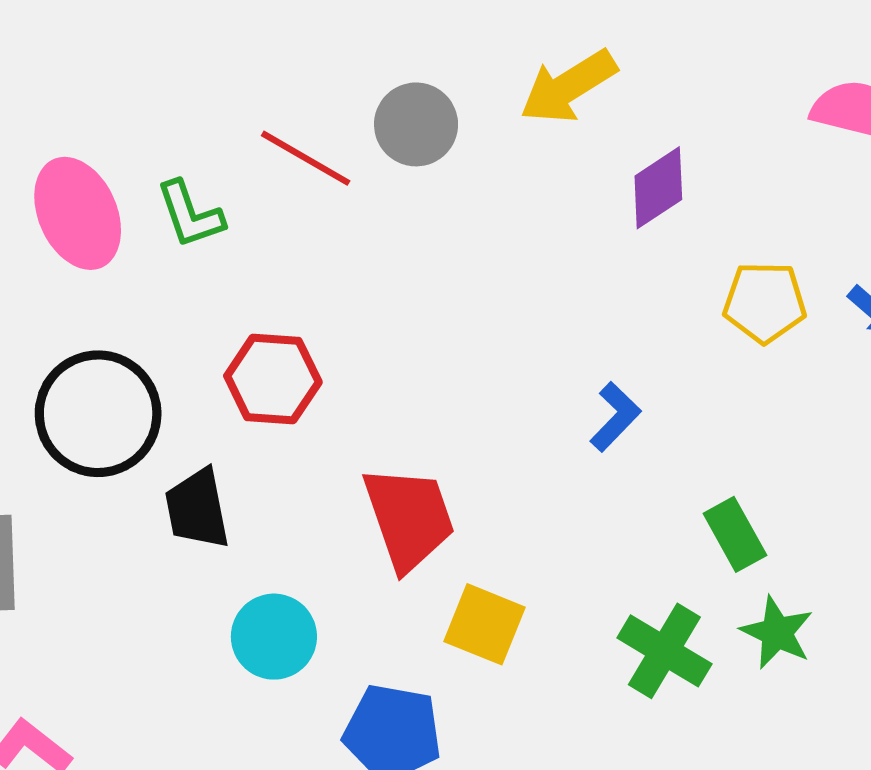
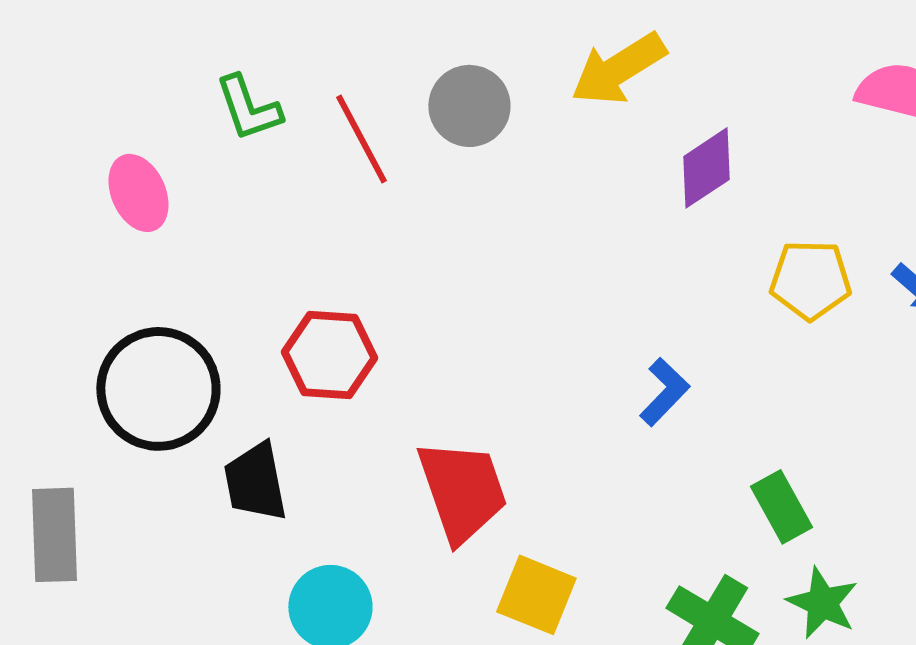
red line: (306, 158) -> (361, 139), turned 32
pink ellipse: (78, 213) -> (138, 193), size x0.7
green L-shape: (190, 214) -> (248, 108), moved

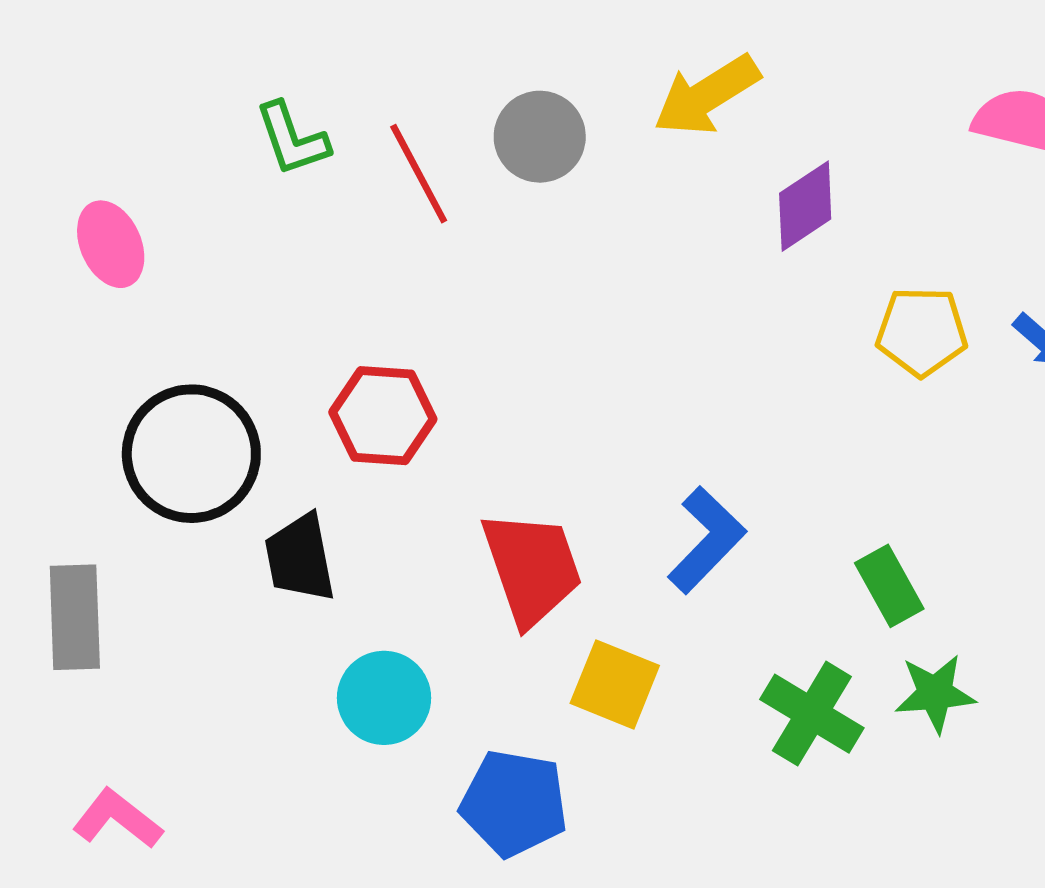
pink ellipse: (138, 193) -> (111, 244), moved
blue L-shape: (664, 392) -> (707, 540), moved, size x1.4
green star: (822, 603) -> (935, 693), turned -30

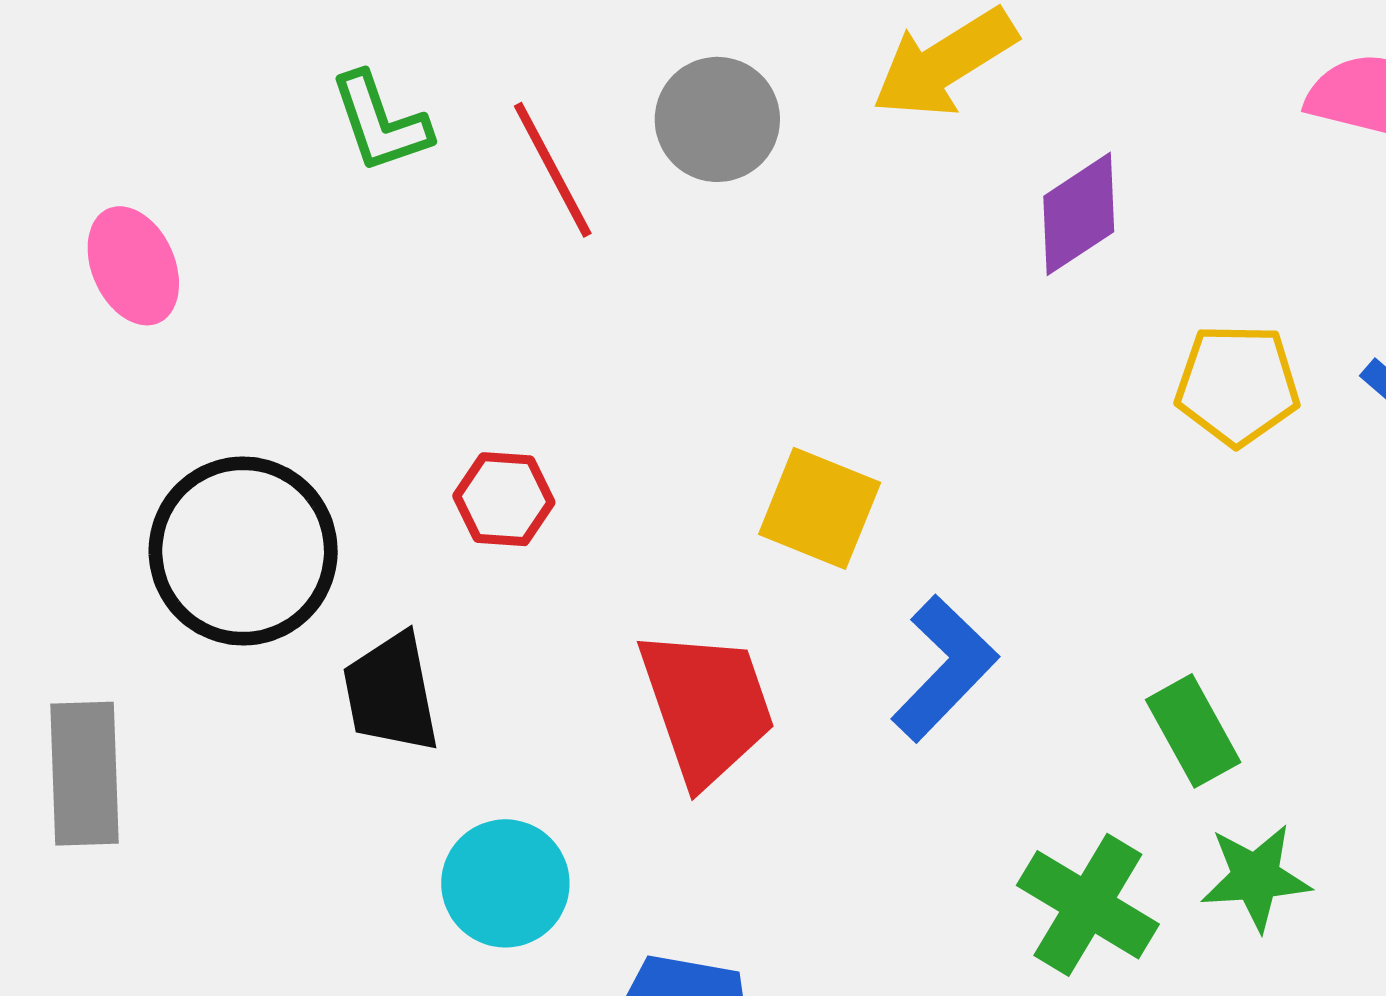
red hexagon: (383, 416) -> (504, 499), size x0.7
yellow square: (615, 684) -> (820, 508), moved

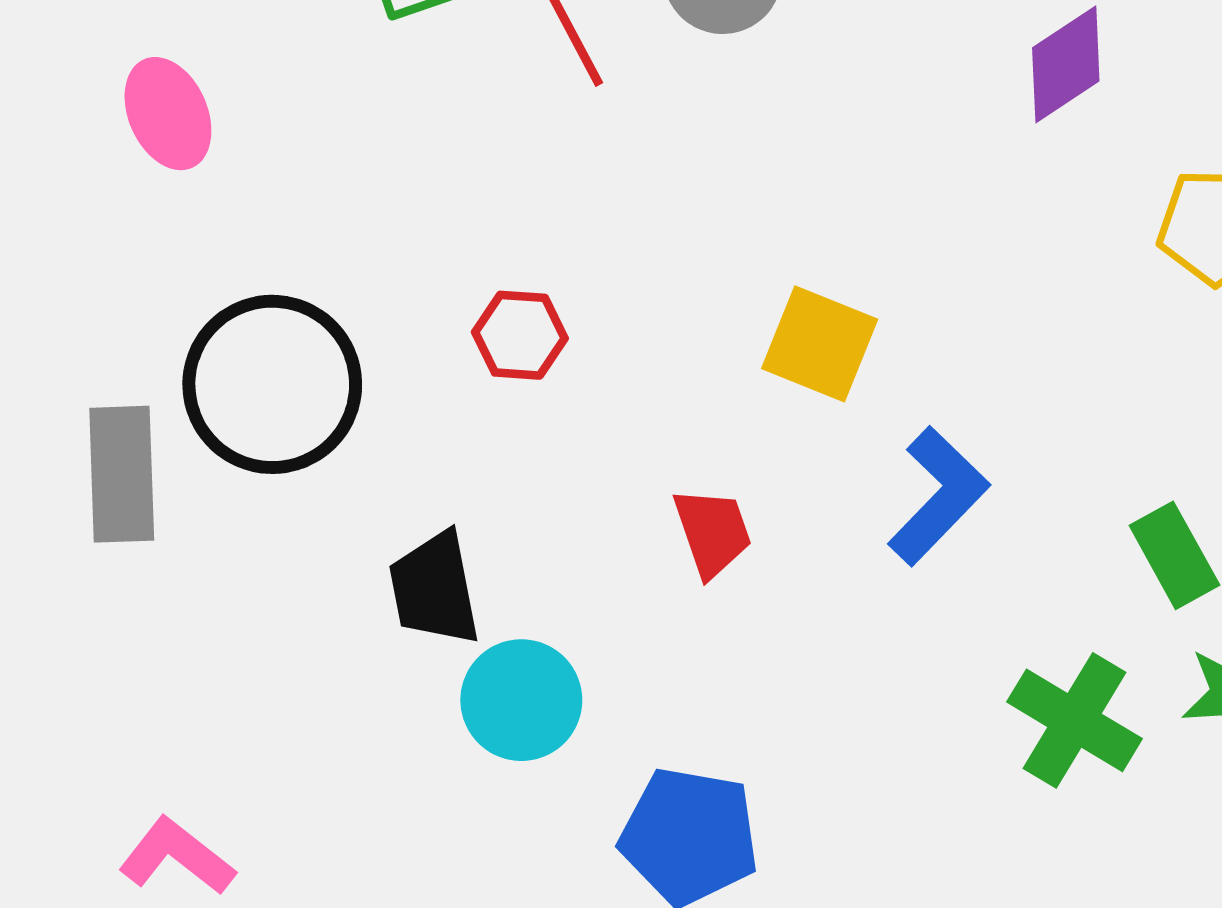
black trapezoid: (391, 693) -> (434, 589), moved
red trapezoid: (707, 707) -> (712, 532), size x0.6
gray rectangle: (85, 774) -> (122, 474), moved

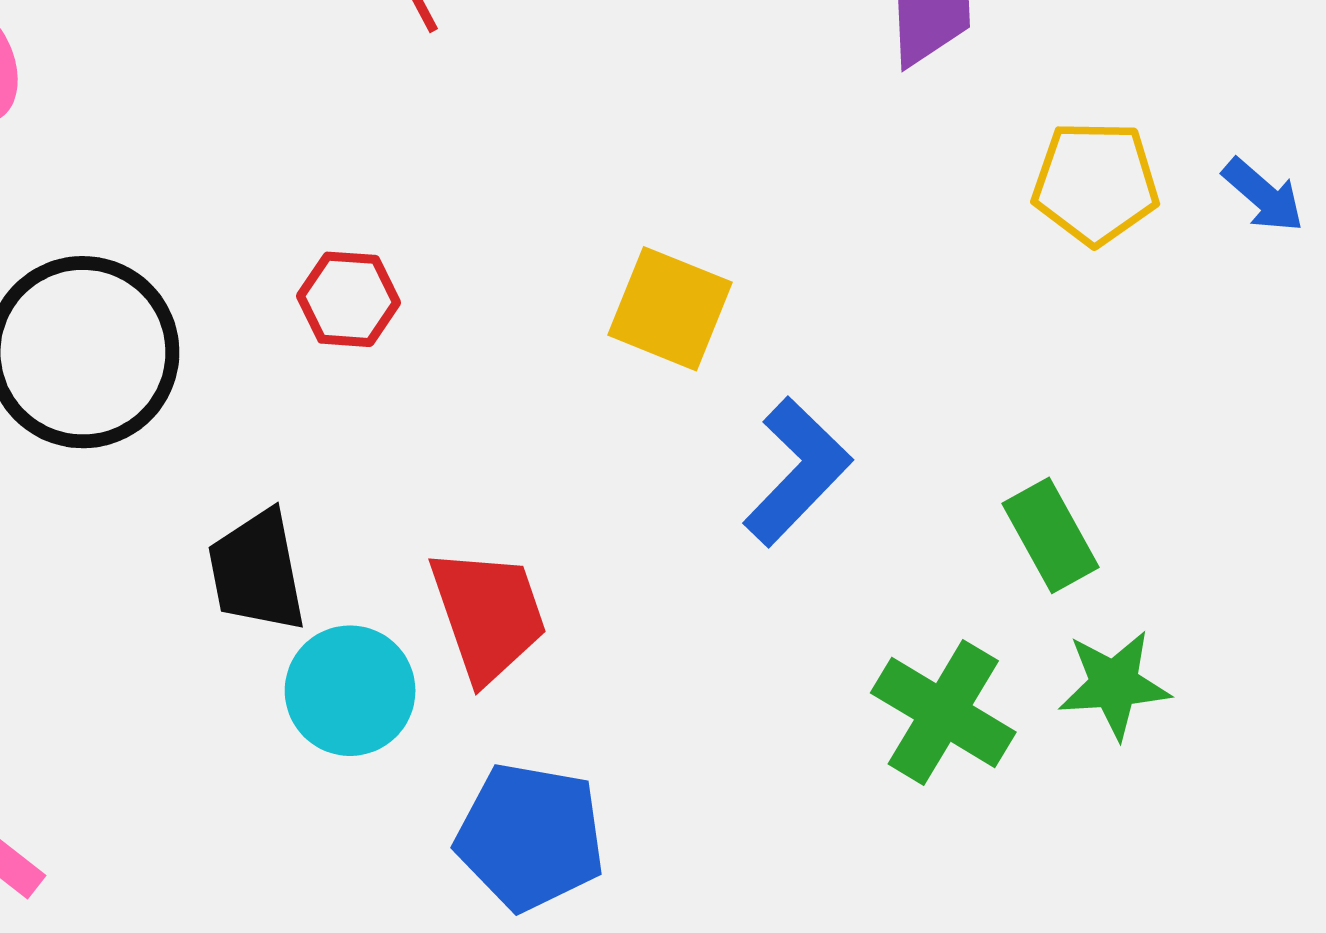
red trapezoid: (712, 532) -> (488, 615), moved, size x1.4

